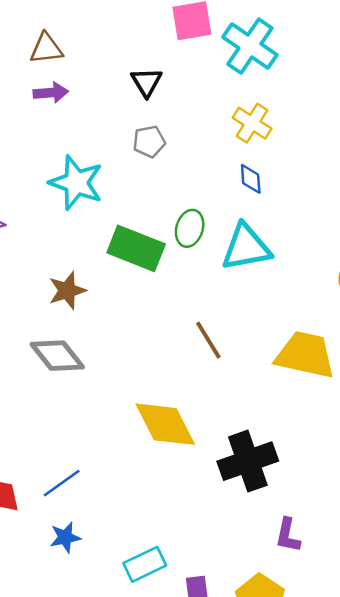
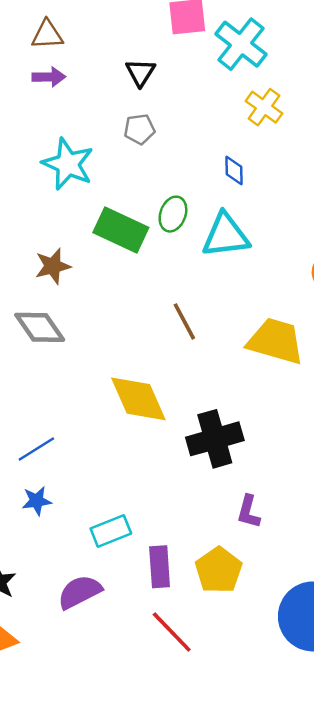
yellow cross: (252, 123) -> (264, 107), moved

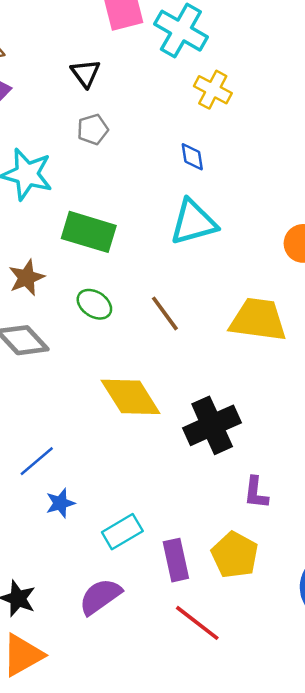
green ellipse: (173, 214) -> (94, 304), moved, turned -68
blue star: (37, 501) -> (60, 503), moved

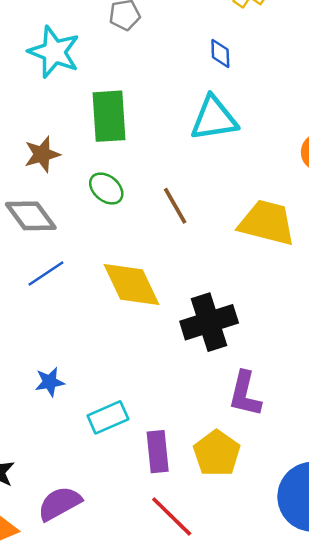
green rectangle: (89, 232) -> (109, 116), turned 63
blue line: (37, 461) -> (46, 274), moved
purple L-shape: (256, 493) -> (245, 394), size x1.4
purple semicircle: (100, 596) -> (60, 503), moved

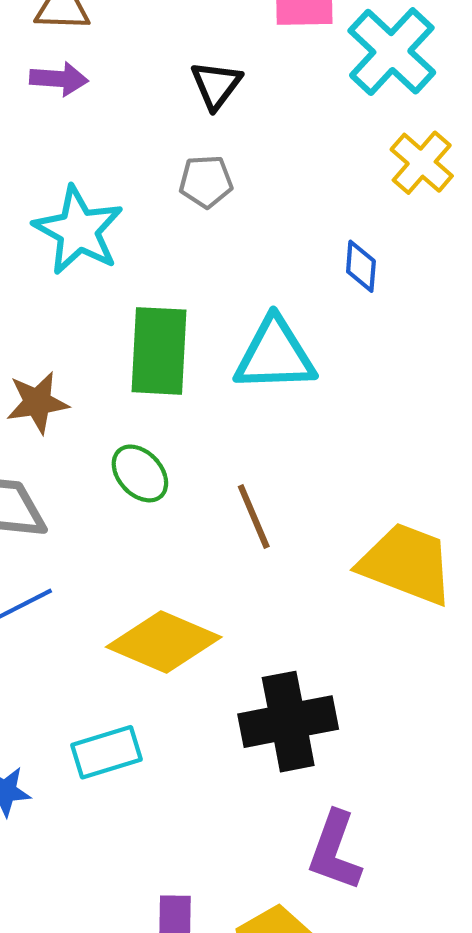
cyan triangle: (214, 119) -> (275, 355), moved
yellow diamond: (132, 285) -> (164, 642), turned -48
cyan rectangle: (108, 417) -> (106, 752), moved

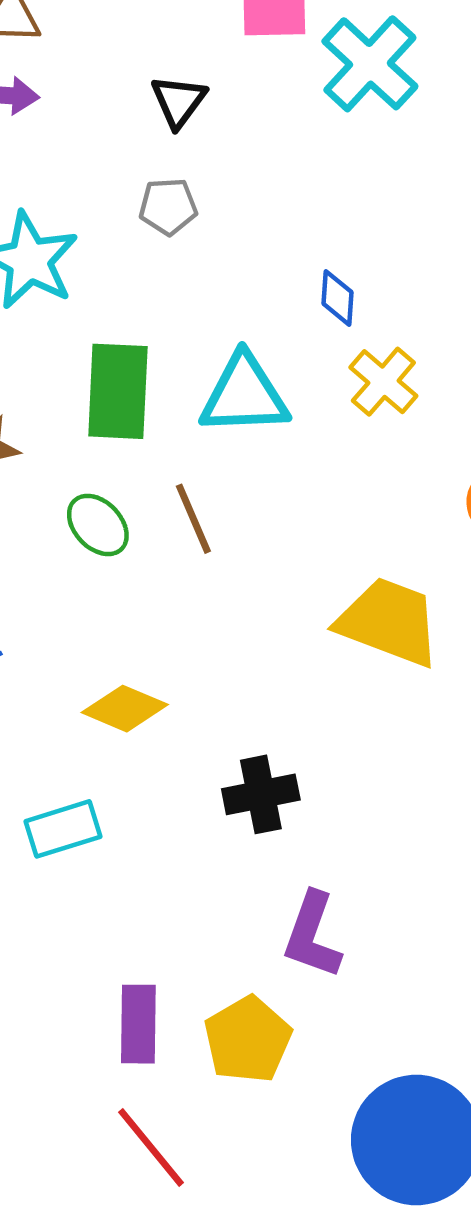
yellow cross: (422, 163) -> (383, 382), moved
brown line: (254, 517) -> (193, 519), moved
yellow diamond: (164, 642) -> (125, 709), size x0.7
black cross: (288, 722) -> (261, 794), size x0.7

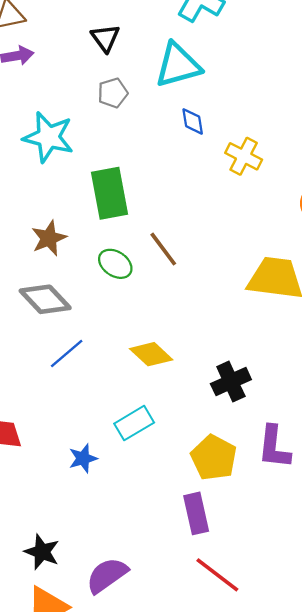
blue diamond: (338, 298) -> (193, 121), moved
cyan triangle: (244, 395) -> (178, 65), moved
yellow diamond: (125, 709) -> (151, 354), turned 33
yellow pentagon: (248, 1040) -> (214, 458), moved

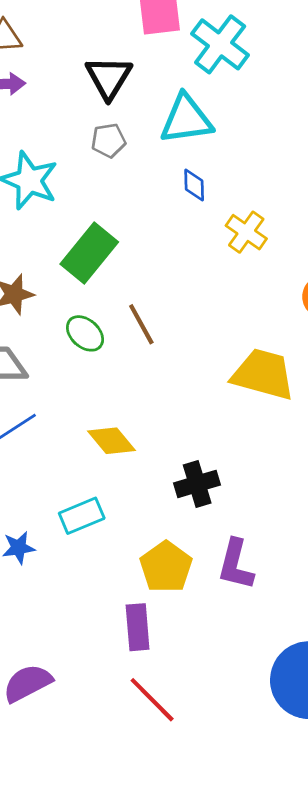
black triangle: (105, 38) -> (109, 77), size x1.4
green rectangle: (109, 193) -> (89, 253), turned 42

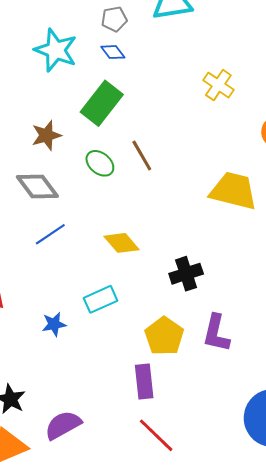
blue diamond: (194, 185) -> (113, 52), moved, turned -35

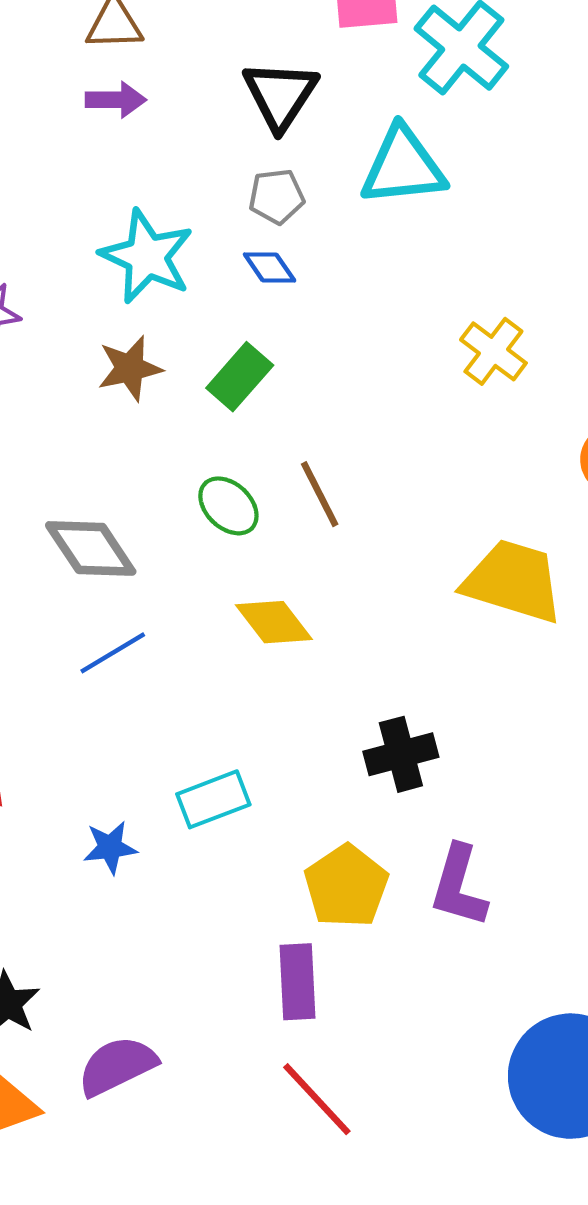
green rectangle: (102, 103) -> (240, 377), size x0.7
brown star: (46, 135) -> (130, 368), moved
yellow diamond: (121, 243) -> (274, 622), moved

